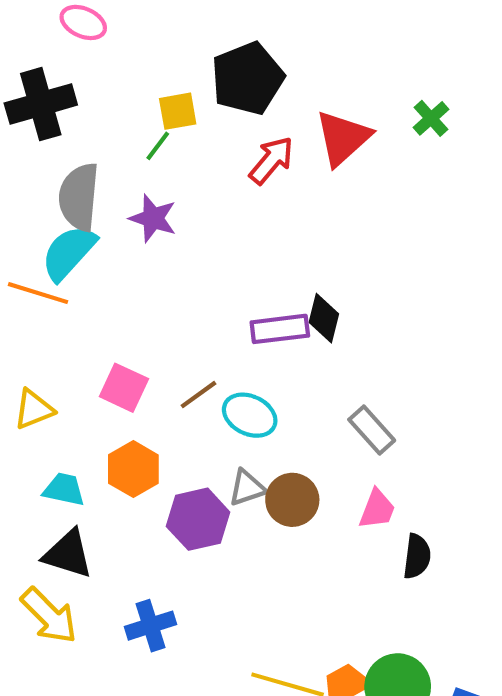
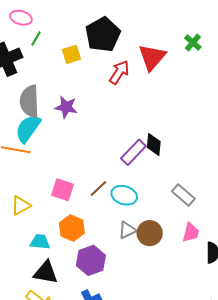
green line: (158, 146) -> (36, 38), moved
purple rectangle: (280, 329) -> (133, 152), turned -32
purple hexagon: (198, 519) -> (91, 260), moved

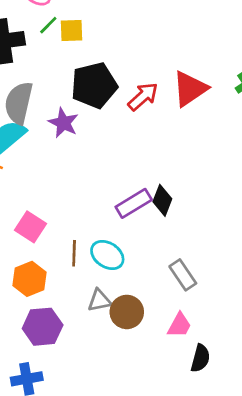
black pentagon: (103, 35) -> (94, 85), moved
yellow square: (71, 54) -> (71, 30), moved
brown line: (98, 188) -> (74, 253), moved, turned -60

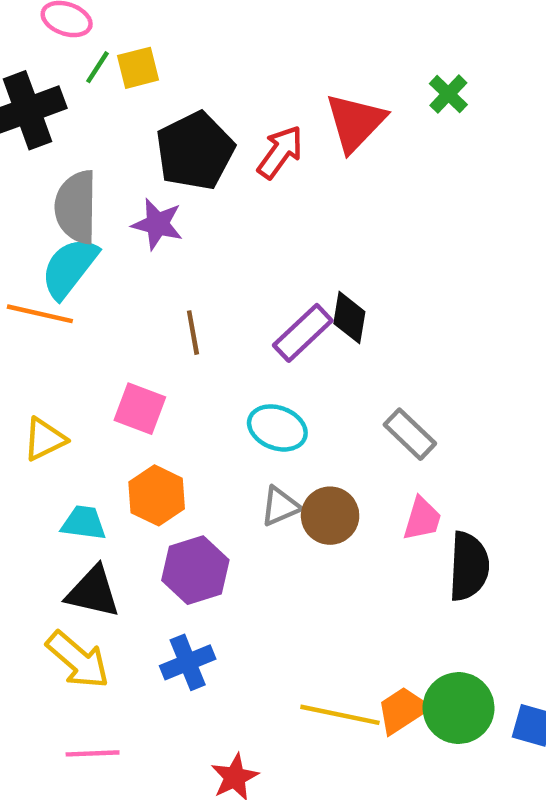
brown line: (74, 253) -> (193, 333), moved
black semicircle: (200, 358) -> (469, 566), size x1.4

